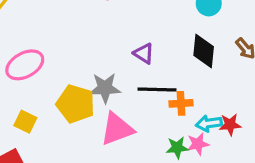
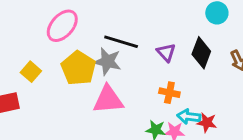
purple triangle: (144, 53) -> (166, 53), moved
pink ellipse: (25, 65) -> (62, 26), moved, turned -36
black line: (157, 89) -> (121, 42), moved

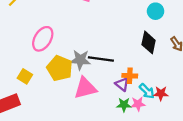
black line: (121, 42) -> (101, 59), moved
purple triangle: (166, 53) -> (122, 84), moved
cyan arrow: (189, 117) -> (147, 91), turned -133

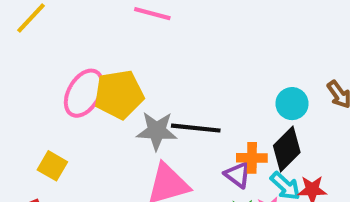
cyan circle: (156, 11) -> (292, 104), moved
black diamond: (149, 42) -> (287, 149), moved, turned 35
yellow pentagon: (60, 68) -> (119, 95), moved, turned -30

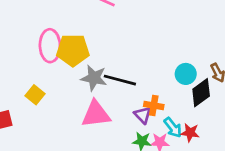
pink ellipse: (84, 93) -> (50, 46), turned -40
black diamond: (287, 149) -> (201, 93), moved
yellow square: (52, 166) -> (35, 95), moved

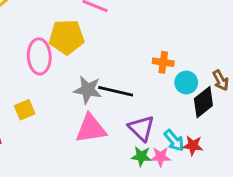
yellow pentagon: (73, 50) -> (67, 37), moved
yellow square: (35, 95) -> (25, 110), turned 30
orange cross: (154, 105) -> (163, 62), moved
purple triangle: (143, 115) -> (141, 128), size x1.4

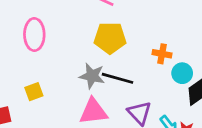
yellow pentagon: (67, 37) -> (110, 38), moved
pink ellipse: (39, 56) -> (34, 35), moved

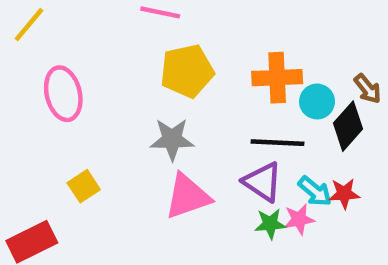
orange cross: (162, 54) -> (277, 78), size x1.5
black line: (117, 78) -> (278, 143), moved

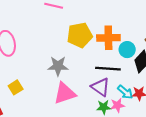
yellow pentagon: (187, 71) -> (80, 35), moved

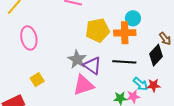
cyan circle: (127, 50) -> (133, 18), moved
gray star: (58, 66) -> (77, 59), turned 30
purple triangle: (100, 87) -> (92, 66), moved

